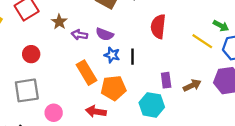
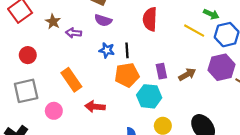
purple semicircle: (105, 34) -> (103, 20), moved
orange rectangle: (87, 73) -> (71, 80), moved
orange pentagon: (113, 88) -> (127, 75), moved

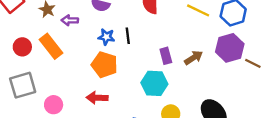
orange pentagon: (127, 75) -> (104, 65), moved, turned 30
orange rectangle: (71, 80) -> (51, 46), moved

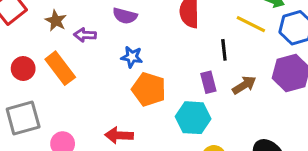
black line: (128, 36) -> (224, 50), moved
orange pentagon: (104, 65) -> (149, 89), moved

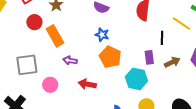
purple arrow: (85, 35) -> (70, 60), moved
red circle: (23, 68) -> (34, 22), moved

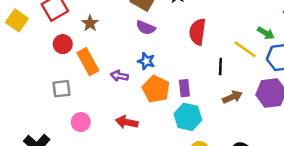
purple rectangle: (149, 57) -> (184, 88), moved
purple arrow: (70, 60) -> (119, 76), moved
gray square: (27, 65) -> (62, 89), moved, size x0.7

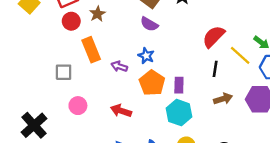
red semicircle: (198, 32) -> (214, 37), moved, turned 30
red circle: (63, 44) -> (71, 21), moved

